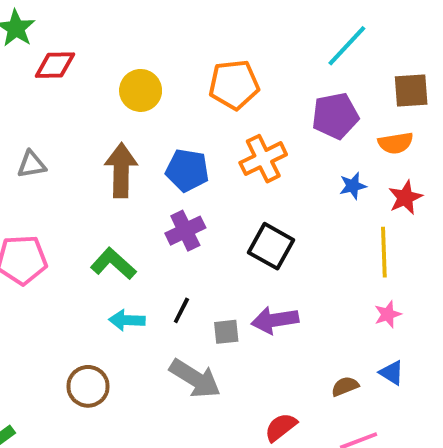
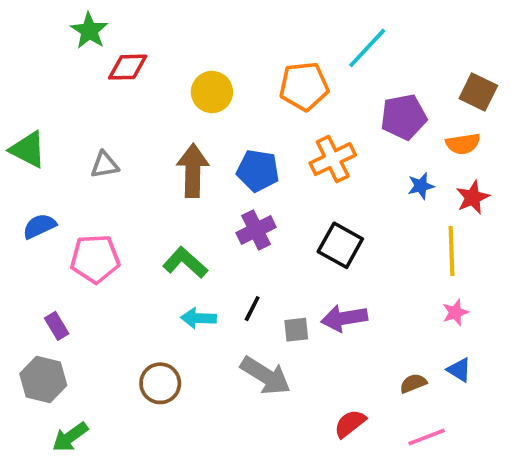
cyan line: (347, 46) -> (367, 48), moved
brown square: (411, 90) -> (478, 92), turned 30

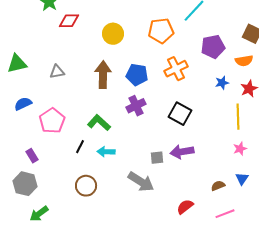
green triangle: (28, 149) -> (17, 64), turned -40
pink pentagon: (95, 259) -> (52, 121), turned -30
black line: (252, 309) -> (80, 147), moved
blue triangle: (459, 370) -> (242, 179), turned 32

